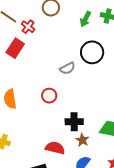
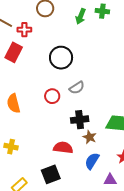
red cross: (28, 27) -> (24, 30), turned -32
black circle: (92, 52) -> (61, 58), moved
gray semicircle: (67, 68) -> (77, 88), moved

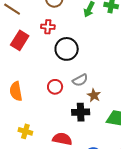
red cross: (24, 30) -> (48, 27), moved
brown star: (90, 137) -> (94, 95), moved
yellow cross: (11, 147) -> (25, 131), moved

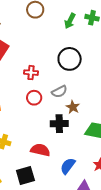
red cross: (48, 27) -> (31, 73), moved
black circle: (67, 49) -> (70, 59), moved

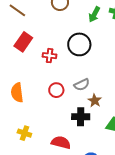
black circle: (70, 59) -> (79, 44), moved
red cross: (31, 73) -> (50, 56), moved

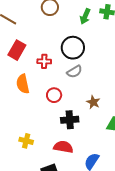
gray semicircle: (82, 85) -> (74, 72), moved
orange semicircle: (17, 93) -> (23, 84), moved
black cross: (81, 117) -> (70, 120), moved

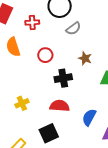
gray semicircle: (74, 72) -> (73, 29), moved
yellow cross: (26, 141) -> (22, 103), turned -32

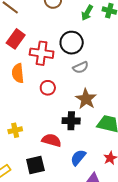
red cross: (32, 22) -> (42, 53), size x1.6
brown star: (85, 58) -> (86, 99), size x1.5
black cross: (63, 78) -> (71, 121), moved

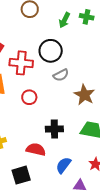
brown star: (86, 99) -> (84, 95), moved

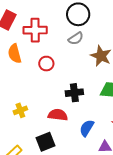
black circle: (51, 51) -> (78, 14), moved

